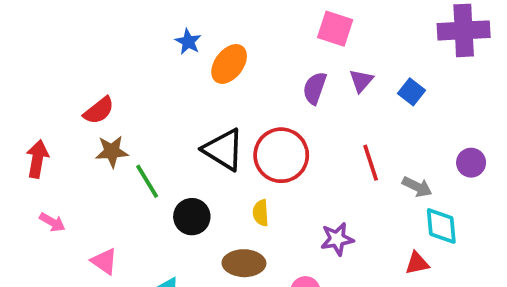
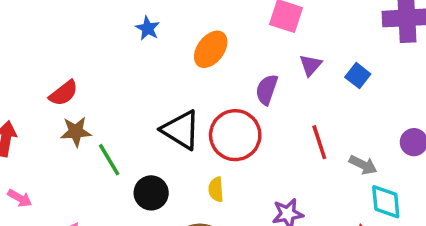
orange ellipse: (229, 64) -> (211, 49), moved
purple semicircle: (315, 88) -> (267, 90), moved

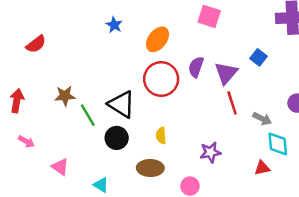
purple triangle: (311, 65) -> (226, 73), moved, size x1.5
red semicircle: (64, 93) -> (36, 44), moved
black triangle: (181, 130) -> (121, 104), moved
red circle: (235, 135) -> (161, 79), moved

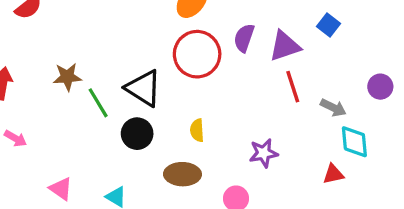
purple triangle: (226, 73) -> (285, 46), turned 30
pink triangle: (60, 167) -> (61, 189), moved

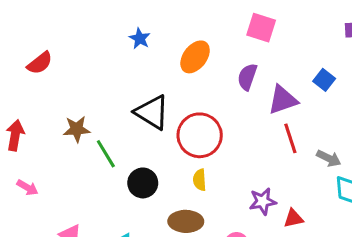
purple semicircle: (244, 38) -> (247, 77), moved
red circle: (197, 54) -> (200, 135), moved
black triangle: (144, 88) -> (152, 112), moved
red triangle: (333, 174) -> (293, 218), moved

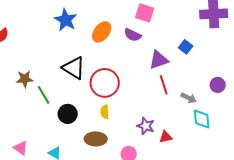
blue star: (140, 38) -> (66, 20), size x1.6
purple semicircle: (247, 77) -> (133, 35), moved, turned -84
purple star: (263, 201) -> (146, 126), turned 30

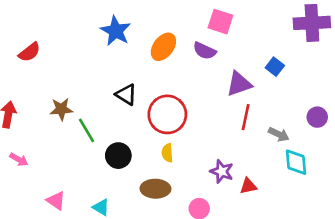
black triangle: (74, 68) -> (126, 95), size x0.7
red line: (164, 85) -> (246, 117), turned 30

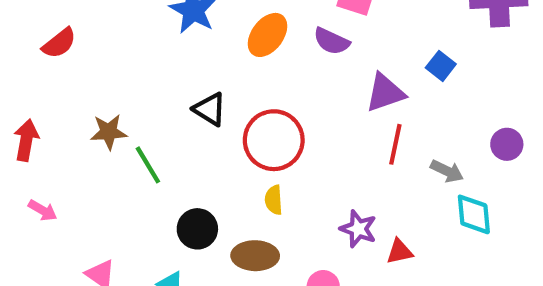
black circle: (118, 156) -> (197, 229), moved

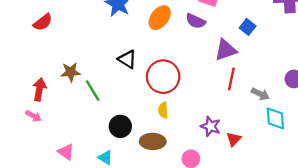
blue square: (441, 66) -> (248, 27), moved
red arrow: (26, 140) -> (39, 89), moved
red triangle: (400, 252) -> (234, 139), turned -35

